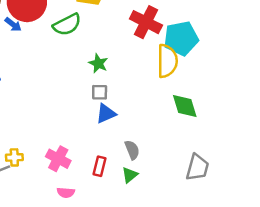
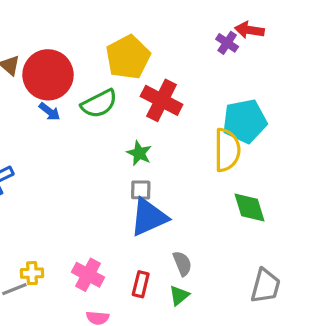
red cross: (146, 22) -> (162, 100), moved
blue arrow: (13, 25) -> (50, 112), moved
blue triangle: (106, 114) -> (149, 217), size x1.5

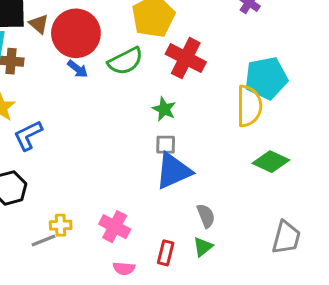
green diamond: (249, 208) -> (271, 162), turned -48
red rectangle: (141, 284) -> (166, 253), moved

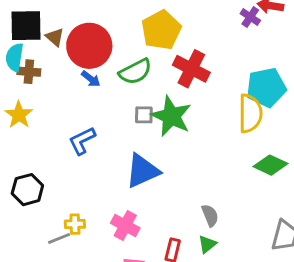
green star: (164, 109) -> (171, 116), size x1.8
blue L-shape: (28, 135) -> (82, 141), moved
gray square: (166, 145) -> (144, 115), moved
blue triangle: (173, 171) -> (142, 171), moved

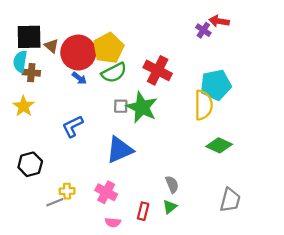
yellow pentagon: (161, 30) -> (108, 48), moved

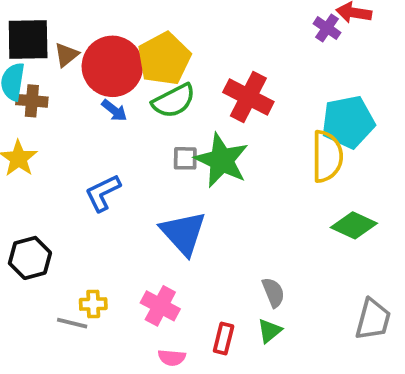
brown triangle: (51, 46) -> (66, 55), turned 40
blue triangle: (120, 150) -> (183, 233), turned -48
gray line: (55, 202) -> (72, 323), turned 36

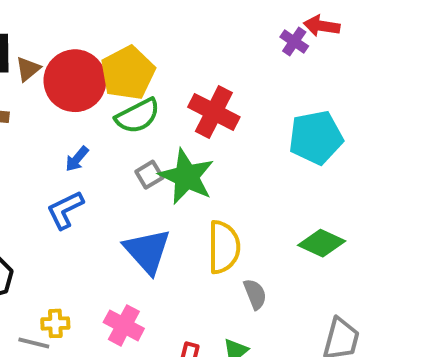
blue arrow: (114, 110) -> (77, 159), moved, turned 92
yellow semicircle: (327, 156) -> (224, 247), moved
gray square: (185, 158) -> (149, 175), turned -32
gray semicircle: (273, 292) -> (255, 294), moved

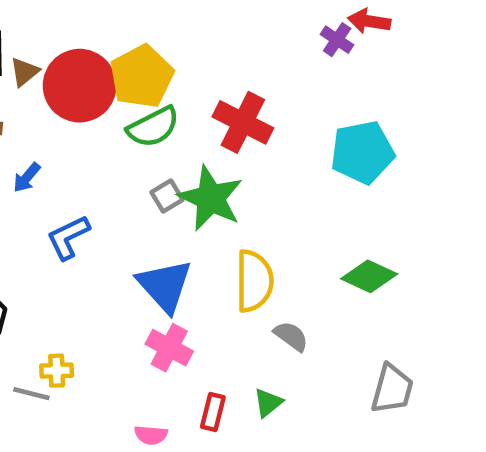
blue arrow: (77, 159) -> (27, 178), moved
gray semicircle: (255, 294) -> (291, 336), turned -32
pink cross: (124, 325) -> (169, 348), moved

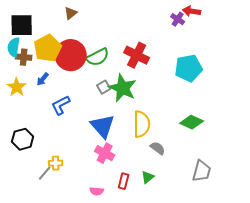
brown triangle: (24, 72) -> (71, 13), moved
yellow pentagon: (142, 76) -> (48, 48), moved
red circle: (80, 86) -> (71, 55), moved
gray line: (31, 394) -> (45, 173), turned -63

